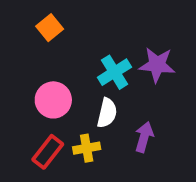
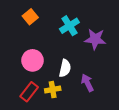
cyan cross: (114, 72) -> (69, 26), moved
purple arrow: (144, 137) -> (87, 83), turned -42

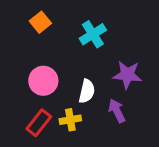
purple star: (95, 39) -> (127, 75), moved

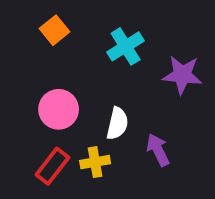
purple star: (127, 75) -> (182, 75), moved

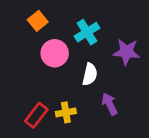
pink circle: (59, 109) -> (55, 53), moved
white semicircle: (117, 124) -> (90, 74), moved

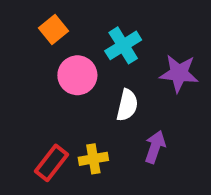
purple arrow: (110, 104) -> (155, 147), turned 45

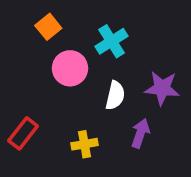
purple star: (179, 73) -> (162, 88), moved
red rectangle: (52, 163) -> (23, 133), moved

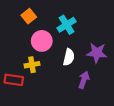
red rectangle: (23, 133) -> (14, 80), turned 60
yellow cross: (84, 144) -> (32, 65), moved

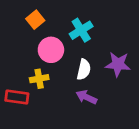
purple arrow: (84, 80) -> (86, 97), moved, turned -84

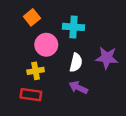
cyan cross: (81, 30) -> (74, 27), turned 36
red rectangle: (17, 97) -> (31, 95), moved

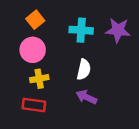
pink circle: (46, 45) -> (33, 50), moved
purple star: (107, 58) -> (118, 30), moved

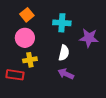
purple star: (118, 30) -> (89, 38), moved
red rectangle: (34, 105) -> (15, 75), moved

